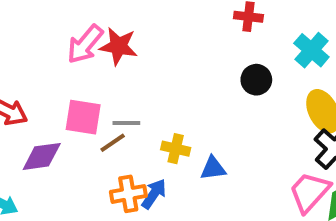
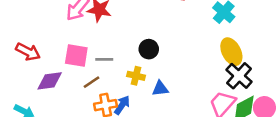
black circle: (256, 80) -> (149, 49), moved
brown line: (113, 143) -> (92, 82), moved

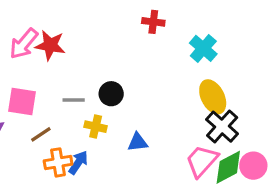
gray line: (104, 59) -> (74, 100), moved
blue triangle: (160, 89) -> (138, 142), moved

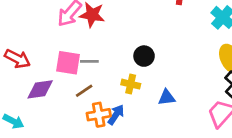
gray line: (74, 100) -> (89, 61), moved

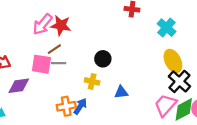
brown line: (84, 91) -> (54, 49), moved

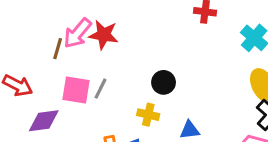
brown line: (54, 49) -> (58, 49), moved, turned -40
gray line: (59, 63) -> (101, 89), turned -64

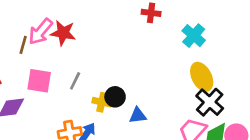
black circle: (164, 82) -> (115, 97), moved
gray line: (101, 89) -> (75, 81), moved

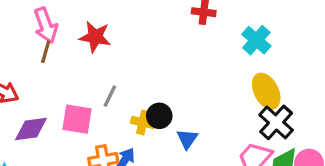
pink arrow: (40, 32) -> (46, 25), moved, turned -60
pink square: (39, 81) -> (77, 119), moved
blue triangle: (138, 115) -> (187, 139), turned -48

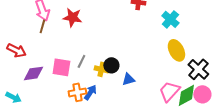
gray line: (110, 96) -> (81, 61), moved
black cross: (276, 122) -> (198, 69), moved
blue triangle: (187, 139) -> (128, 79), turned 40

